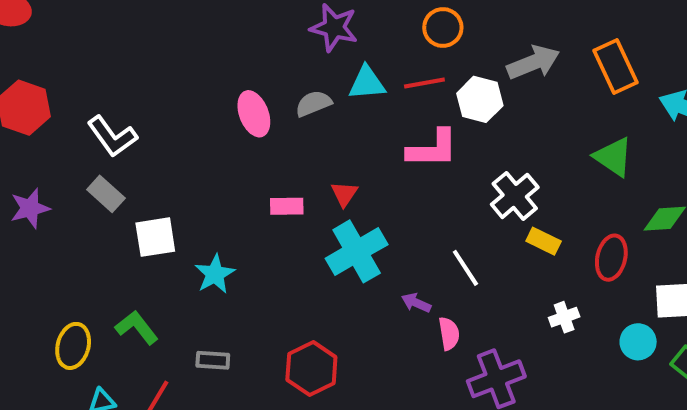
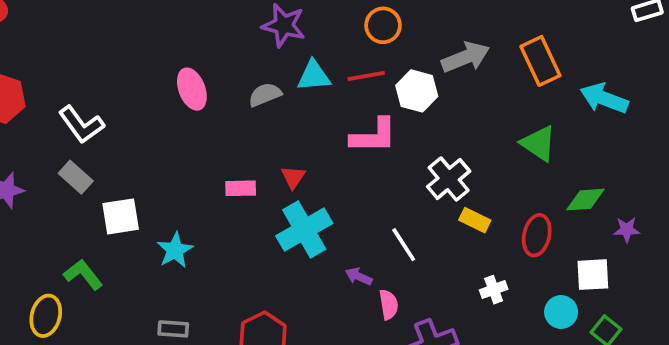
pink ellipse: (254, 114) -> (192, 89), moved
green L-shape: (137, 327) -> (83, 275), moved

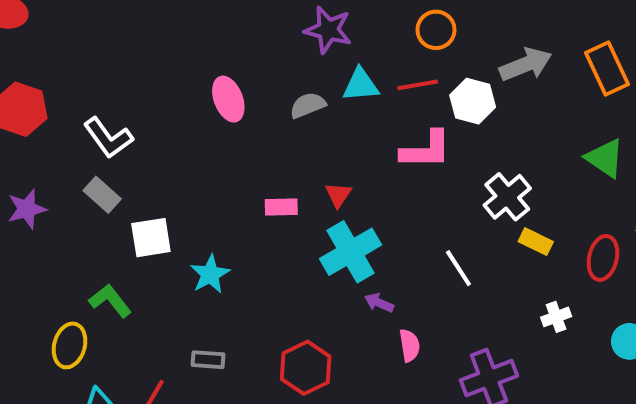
purple arrow: (359, 276) -> (379, 303), moved
pink semicircle: (389, 305) -> (410, 345), moved

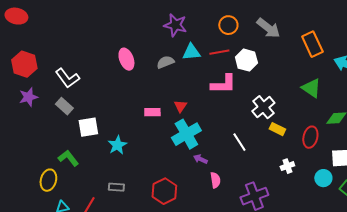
gray arrow: (526, 64) -> (268, 28), moved, turned 60
purple star: (27, 209) -> (28, 97), moved

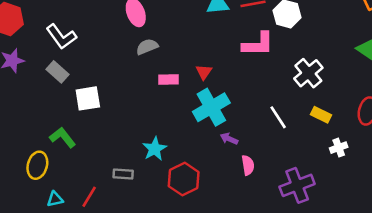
gray semicircle: (165, 62) -> (147, 47), moved
yellow rectangle: (277, 129) -> (321, 115), moved
cyan star: (117, 145) -> (155, 149), moved

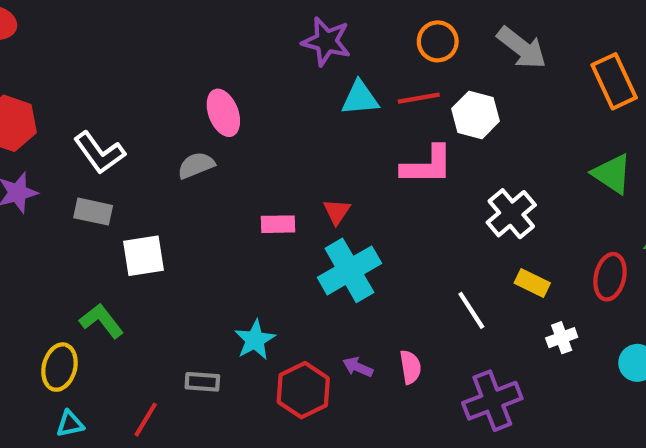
gray semicircle: (147, 47) -> (196, 165), moved
gray rectangle: (58, 72) -> (93, 212), turned -30
white line: (278, 117) -> (471, 310), moved
purple arrow: (229, 139) -> (358, 367), moved
cyan triangle: (55, 199) -> (70, 424), moved

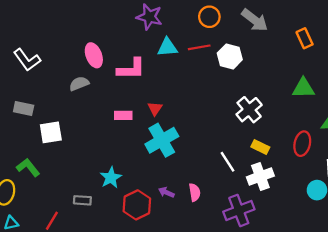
orange rectangle: (614, 81) -> (305, 38), size x0.7
white L-shape: (99, 153) -> (27, 60), moved
pink L-shape: (427, 165) -> (131, 69), moved
green triangle: (612, 174) -> (303, 88), turned -35
white cross: (562, 338) -> (260, 176), moved, size x1.6

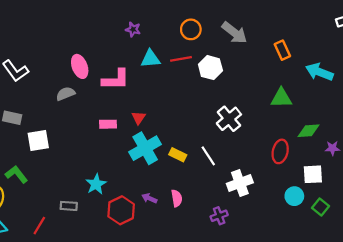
purple star: (149, 17) -> (133, 29), size x0.6
yellow rectangle: (260, 147) -> (178, 155), moved
white line: (227, 162) -> (208, 156), moved
purple cross: (239, 210) -> (219, 216), size x0.6

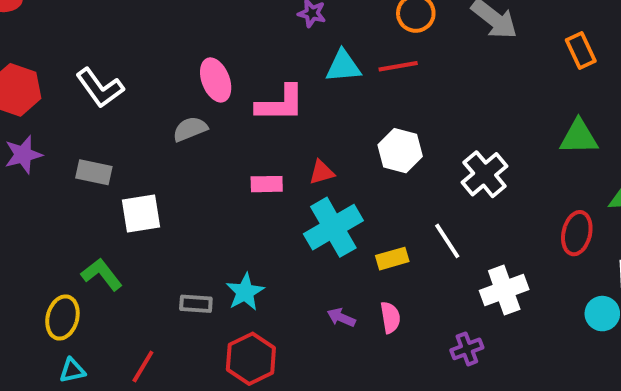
white hexagon: (210, 68) -> (400, 151), moved
red triangle: (139, 118) -> (322, 172), turned 40
yellow rectangle: (178, 155) -> (392, 259), moved, turned -42
gray rectangle: (69, 206) -> (196, 304), moved
red hexagon: (121, 210) -> (251, 359), moved

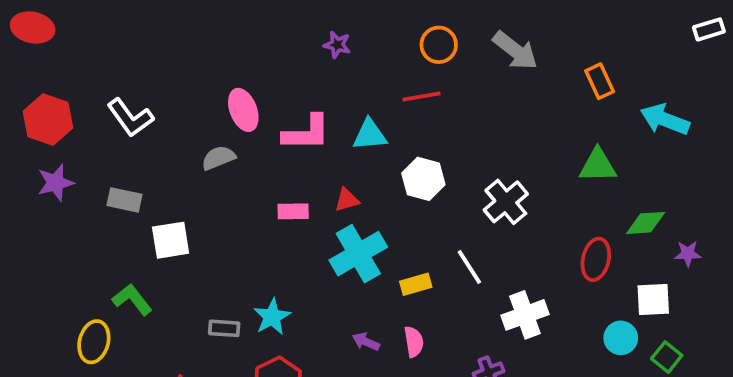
cyan triangle: (343, 66) -> (370, 135), moved

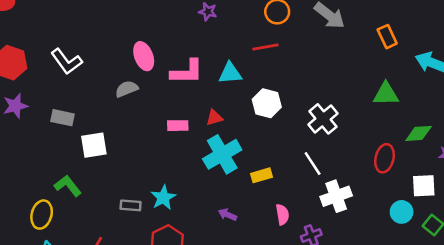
white line: (469, 267) -> (313, 163), moved
pink semicircle: (414, 342) -> (282, 215), moved

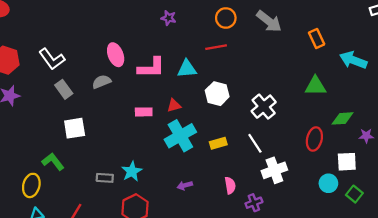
gray rectangle: (63, 118) -> (64, 89), moved, turned 42
yellow rectangle: (261, 175) -> (218, 143), moved
purple arrow: (227, 215) -> (185, 185), turned -40

